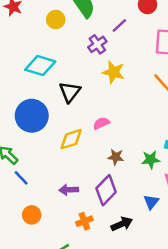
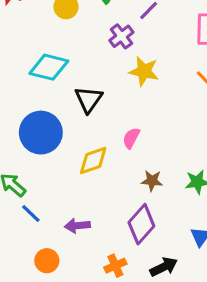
pink semicircle: (101, 123) -> (131, 138), turned -35
purple arrow: (69, 190) -> (77, 226), moved

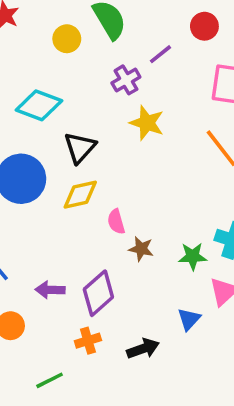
pink semicircle: (131, 138) -> (116, 222), moved, turned -50
yellow diamond: (93, 160) -> (80, 195), moved
purple diamond: (141, 224) -> (98, 293), moved

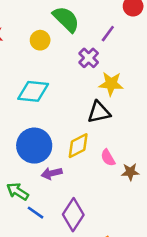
black triangle: (80, 147) -> (99, 112), moved, turned 50
purple arrow: (50, 290) -> (52, 173), moved
purple diamond: (98, 293) -> (73, 215), moved

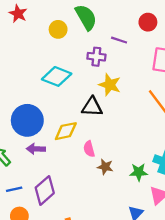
purple line: (108, 34) -> (119, 40), turned 56
purple cross: (89, 58) -> (96, 57), turned 36
cyan diamond: (33, 91) -> (57, 76), moved
blue line: (35, 213) -> (14, 189), moved, turned -63

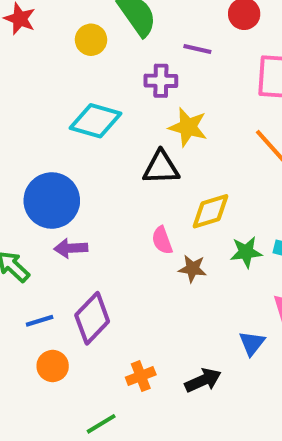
yellow diamond: (66, 131) -> (210, 211), moved
green star: (139, 172) -> (246, 252), moved

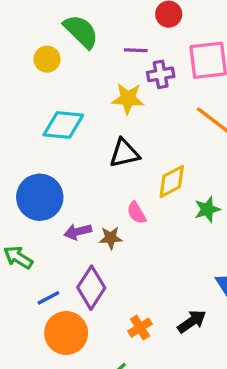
purple cross: (161, 81) -> (161, 74), moved
yellow star: (188, 127) -> (128, 99), moved
purple arrow: (71, 248) -> (78, 232), moved
brown star: (192, 269) -> (111, 238), moved
orange circle: (53, 366) -> (66, 333), size x1.6

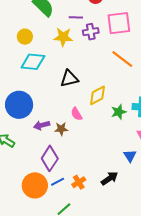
yellow circle: (47, 59) -> (25, 37), moved
yellow star: (128, 99) -> (63, 37), moved
blue line: (48, 298) -> (58, 182), moved

